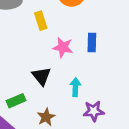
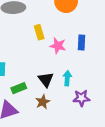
yellow rectangle: (41, 21) -> (39, 32), moved
black triangle: (41, 76) -> (46, 80), moved

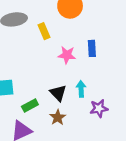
yellow rectangle: (39, 32) -> (44, 31), moved

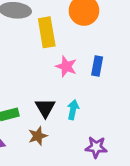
yellow rectangle: (44, 31) -> (47, 32), size x1.5
purple star: (99, 108) -> (96, 147), moved

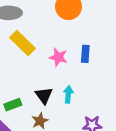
yellow rectangle: (47, 32) -> (22, 43), moved, turned -30

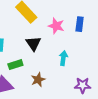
black triangle: (44, 95) -> (33, 43), moved

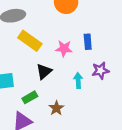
black triangle: (33, 43) -> (44, 72), turned 35
purple star: (83, 85) -> (100, 71), moved

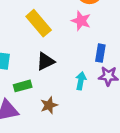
blue rectangle: (88, 42) -> (100, 53), moved
pink star: (64, 49) -> (81, 21), moved

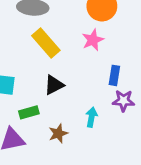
pink star: (81, 21) -> (93, 40), turned 30
cyan arrow: (81, 81) -> (92, 117), moved

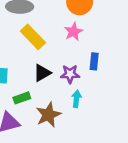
purple star: (123, 101) -> (70, 74), moved
brown star: (58, 133) -> (48, 115), size x1.5

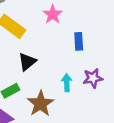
purple star: (70, 74) -> (93, 78), moved

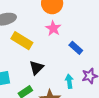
blue rectangle: (79, 41) -> (76, 48), turned -40

